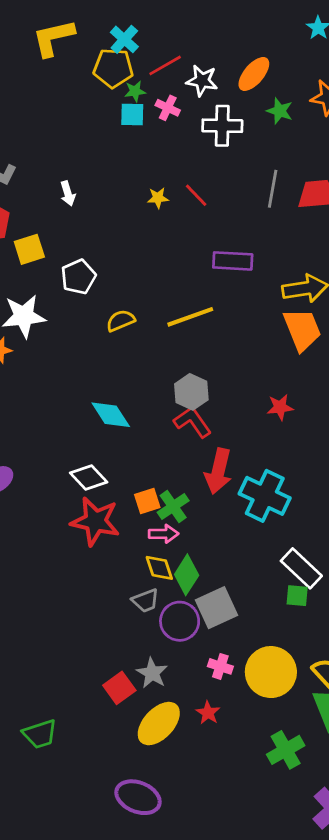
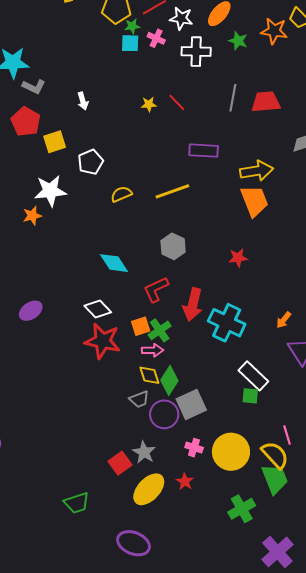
red L-shape: (193, 422) -> (156, 289), moved, turned -80
green trapezoid: (40, 734) -> (77, 503), moved

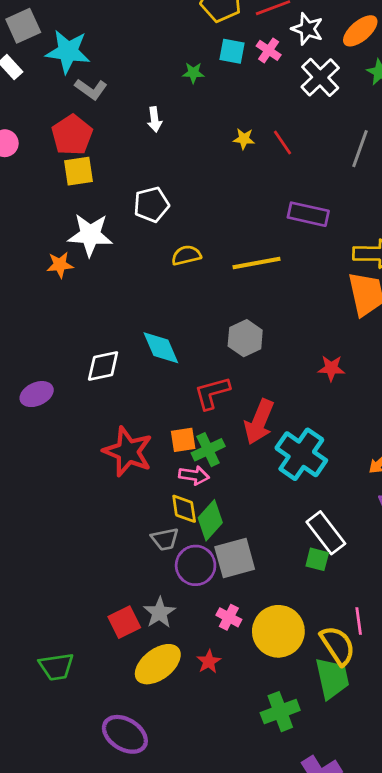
green star: (132, 26) -> (193, 73), moved
white cross: (196, 52) -> (320, 77), turned 36
yellow square: (55, 142) -> (79, 171), moved
white diamond: (98, 309) -> (103, 366), moved, turned -68

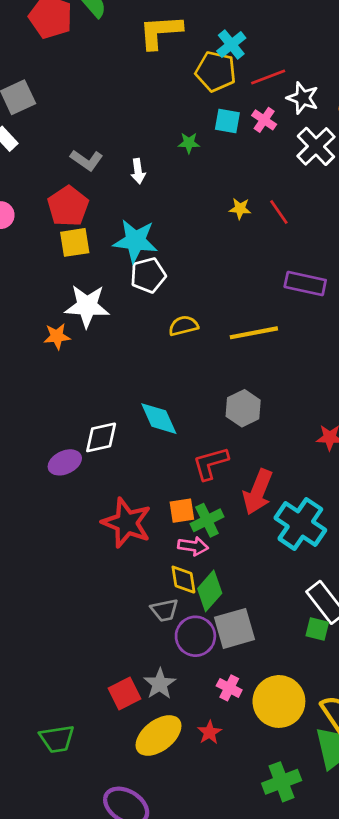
cyan star: (68, 52) -> (135, 241), moved
white arrow: (155, 119) -> (138, 171), moved
purple ellipse: (37, 394) -> (65, 462), moved

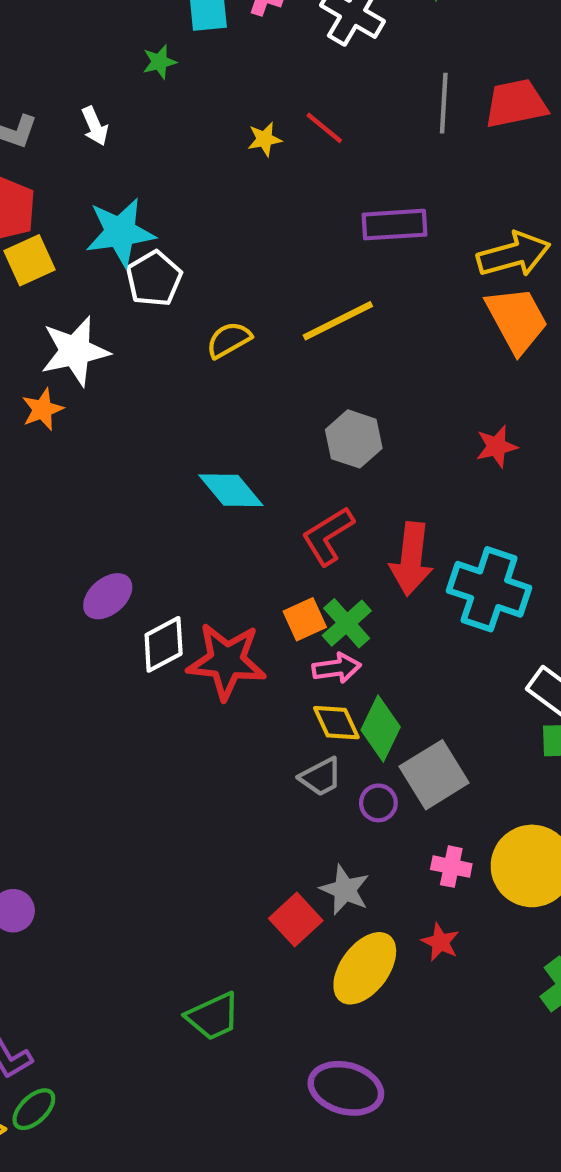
white diamond: (101, 437) -> (164, 644), moved
purple circle: (195, 636) -> (378, 803), size x0.6

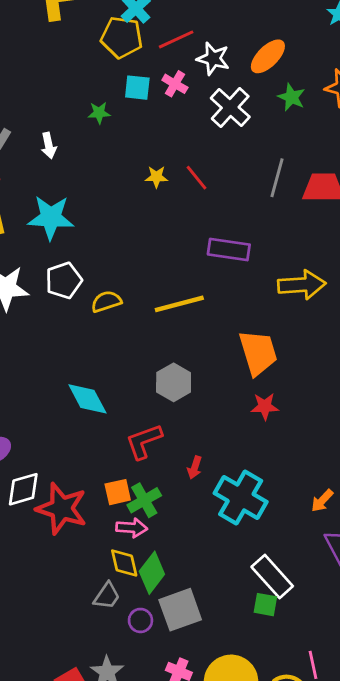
white pentagon: (154, 279) -> (64, 280), moved
orange trapezoid: (517, 320) -> (258, 353), moved
red arrow: (411, 559) -> (195, 467), size x0.5
gray trapezoid: (321, 777) -> (107, 596), turned -40

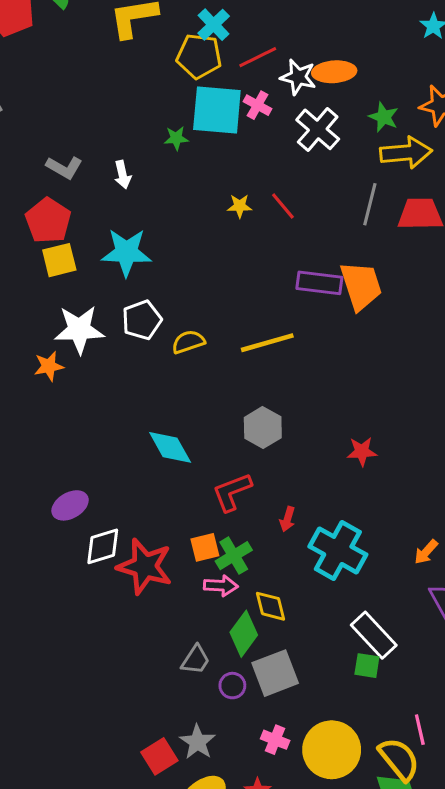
orange ellipse: (268, 56) -> (334, 72), moved, turned 42
cyan square: (137, 88) -> (217, 110), size x1.8
yellow arrow: (302, 285) -> (406, 153), moved
orange trapezoid: (258, 353) -> (361, 286), moved
yellow diamond: (124, 563) -> (270, 606), moved

